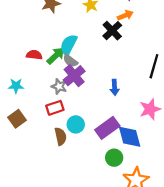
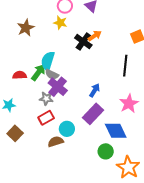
orange arrow: (125, 15) -> (95, 36), moved
blue arrow: (115, 87) -> (95, 90), turned -136
purple rectangle: (107, 128) -> (93, 114), moved
brown semicircle: (61, 136) -> (56, 142), turned -84

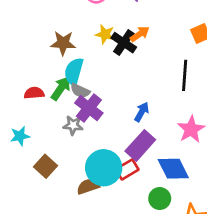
yellow star: (60, 23) -> (105, 34), moved
brown star: (26, 28) -> (63, 43), moved, turned 30
red rectangle: (46, 118) -> (127, 169), moved
cyan circle: (67, 129) -> (104, 168), size x1.6
brown square: (15, 133) -> (45, 166), moved

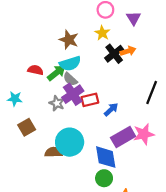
yellow star: (105, 34) -> (102, 33), moved
cyan semicircle: (74, 72) -> (70, 63), turned -140
purple rectangle: (140, 145) -> (123, 137), moved
red rectangle: (127, 169) -> (90, 100), moved
blue diamond: (173, 169) -> (106, 157), moved

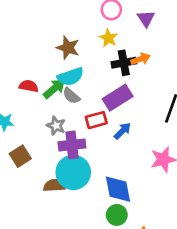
black cross: (114, 54) -> (124, 63), turned 30
purple cross: (73, 94) -> (72, 145), moved, turned 30
purple rectangle: (123, 137) -> (118, 98), moved

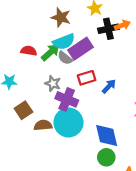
purple rectangle: (118, 98) -> (81, 49), moved
purple cross: (72, 145) -> (67, 99), turned 30
brown semicircle: (54, 185) -> (43, 125), moved

